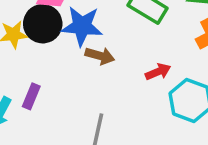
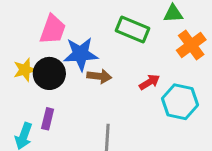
black circle: (43, 24) -> (49, 73), moved

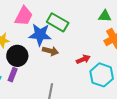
green rectangle: (132, 29) -> (58, 22), moved
black circle: (49, 73) -> (17, 56), moved

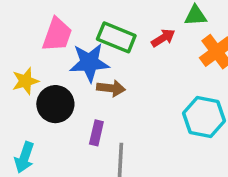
red arrow: (83, 59) -> (163, 38), moved
purple rectangle: (13, 75) -> (96, 133), moved

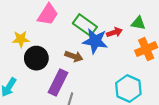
blue star: (89, 63) -> (95, 41), moved
purple rectangle: (96, 133) -> (58, 82), size x1.6

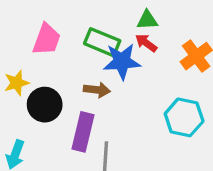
green triangle: (138, 23) -> (147, 20), moved
red arrow: (114, 32) -> (146, 43), turned -112

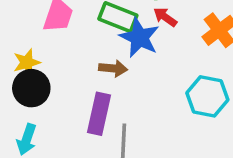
blue star: (122, 61) -> (139, 37), turned 30
black circle: (45, 105) -> (31, 88), moved

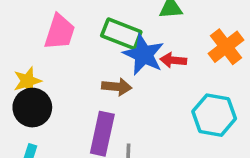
red arrow: (165, 17) -> (173, 60), moved, turned -30

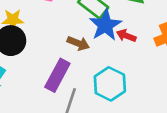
cyan hexagon: (214, 115) -> (110, 84), moved

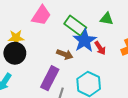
red arrow: (126, 36) -> (100, 48), turned -144

